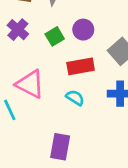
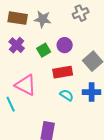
cyan semicircle: (75, 98) -> (67, 95), moved

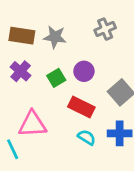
red rectangle: (63, 72) -> (81, 107), turned 36
pink triangle: (26, 85) -> (32, 124), turned -30

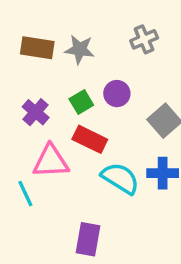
purple cross: (21, 71) -> (36, 112), moved
red rectangle: (81, 107) -> (90, 139), moved
cyan semicircle: (87, 137) -> (120, 178), size x1.6

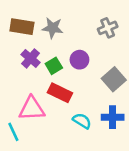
gray cross: (144, 39) -> (108, 28), moved
purple cross: (36, 112) -> (31, 58), moved
cyan semicircle: (120, 178) -> (82, 121), size x0.7

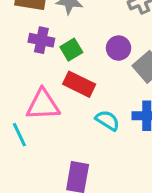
purple cross: (31, 58) -> (41, 40), turned -30
purple circle: (79, 60) -> (119, 48), moved

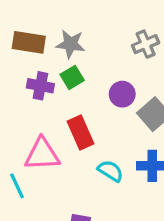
green square: (71, 50) -> (72, 77), moved
red rectangle: (79, 84) -> (80, 133), turned 40

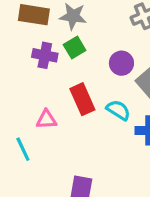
pink triangle: (42, 154) -> (46, 119), size x0.6
cyan semicircle: (111, 171) -> (118, 110), moved

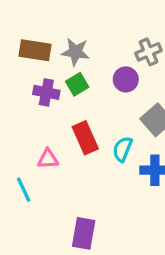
purple circle: (121, 63) -> (126, 79), moved
cyan semicircle: (118, 110) -> (123, 149), turned -100

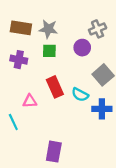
green square: (77, 84) -> (49, 51), turned 32
purple cross: (46, 92) -> (19, 60), moved
cyan semicircle: (123, 149) -> (80, 95), turned -84

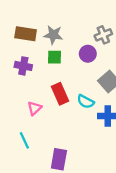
pink triangle: (30, 101) -> (34, 108), turned -40
cyan line: (13, 122) -> (24, 140), moved

